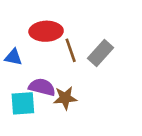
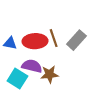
red ellipse: (46, 31) -> (35, 41), moved
cyan square: (23, 103) -> (17, 78), turned 36

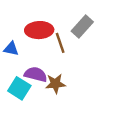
gray rectangle: (76, 40) -> (82, 27), moved
red ellipse: (35, 41) -> (39, 30), moved

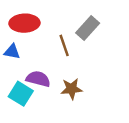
red ellipse: (39, 30) -> (24, 23), moved
brown star: (55, 84) -> (72, 89), moved

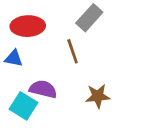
gray rectangle: (88, 28) -> (89, 18), moved
brown star: (72, 89) -> (98, 96), moved

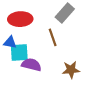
cyan square: (24, 106) -> (19, 53), moved, turned -36

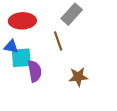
purple semicircle: (31, 65) -> (35, 71), turned 66

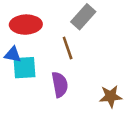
purple semicircle: (35, 71) -> (60, 85), moved
brown star: (78, 77) -> (111, 96), moved

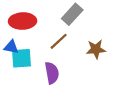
brown line: (68, 48) -> (59, 41), turned 66
brown star: (111, 96) -> (96, 49), moved

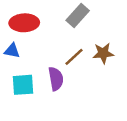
brown line: (59, 41) -> (74, 57), moved
cyan square: (21, 58) -> (23, 85), moved

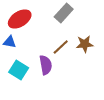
red ellipse: (24, 23) -> (20, 19), turned -30
cyan square: (23, 85) -> (19, 70), turned 36

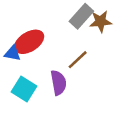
red ellipse: (20, 19) -> (29, 42), moved
brown star: (85, 44) -> (101, 21), moved

